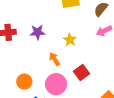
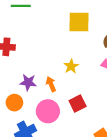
purple star: (38, 32) -> (28, 82), moved

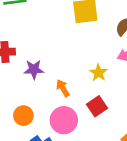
yellow star: (71, 66) -> (98, 73), moved
purple star: (28, 82) -> (34, 69), moved

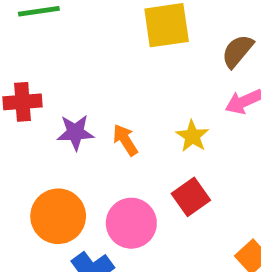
orange arrow: (63, 88) -> (125, 140), moved
orange circle: (23, 116) -> (58, 216), size x1.5

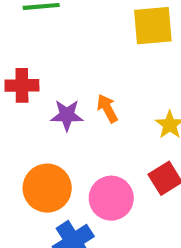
orange arrow: (125, 140) -> (107, 108), moved

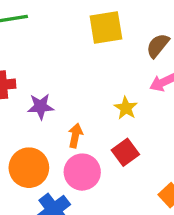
orange arrow: (107, 108) -> (75, 136), moved, turned 45

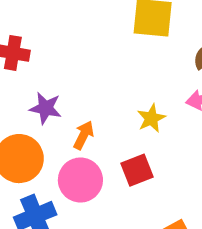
purple star: (41, 107) -> (46, 108), moved

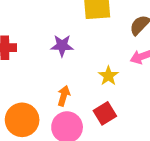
purple star: (46, 108) -> (62, 46), moved

